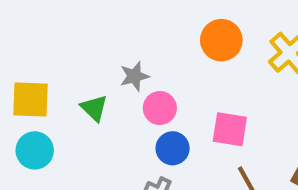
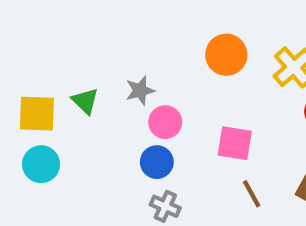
green triangle: (94, 108) -> (85, 101), moved
blue circle: (173, 148) -> (157, 162), moved

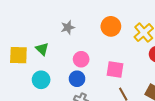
gray star: (140, 91) -> (68, 27), moved
cyan circle: (41, 164) -> (41, 80), moved

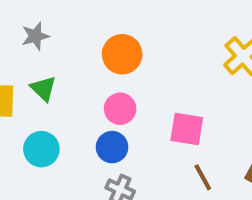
orange circle: (111, 26) -> (122, 54), moved
gray star: (68, 27) -> (35, 36), moved

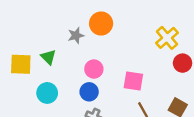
gray star: (35, 36) -> (76, 35), moved
orange circle: (122, 54) -> (101, 24), moved

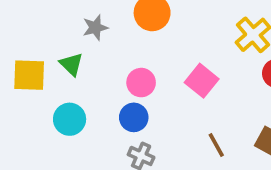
gray star: (76, 35) -> (95, 28), moved
pink square: (133, 81) -> (202, 81), moved, turned 30

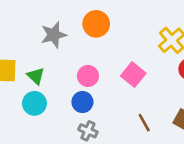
gray star: (95, 28) -> (54, 35), size x1.4
green triangle: (71, 64) -> (36, 76), moved

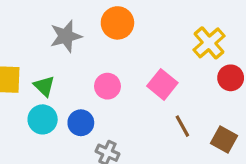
blue circle: (82, 102) -> (81, 123), moved
brown line: (144, 123) -> (182, 126), moved

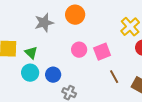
pink square: (162, 84) -> (102, 52), turned 30
pink circle: (107, 86) -> (79, 50), moved

